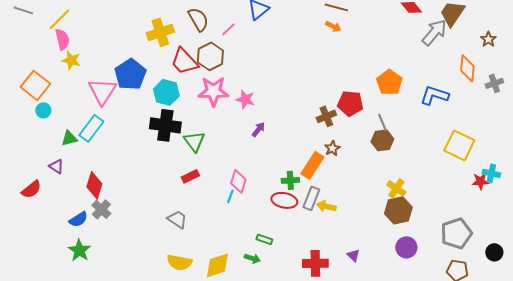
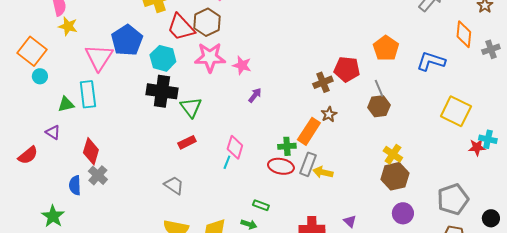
cyan rectangle: (91, 128) -> (88, 94), turned -44
blue semicircle: (78, 219) -> (75, 185), turned 120
green star: (79, 250) -> (53, 216), moved

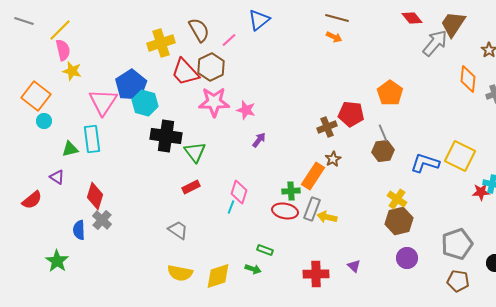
cyan hexagon: (163, 58) -> (145, 103), moved
blue L-shape: (431, 61) -> (425, 163), moved

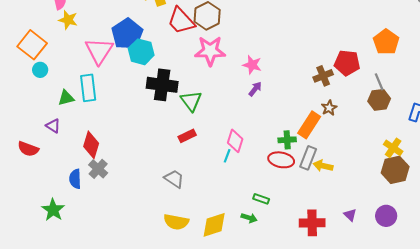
pink star: (246, 110) -> (252, 65), moved
red semicircle: (32, 200) -> (28, 149), turned 60
purple circle: (407, 258) -> (386, 216), moved

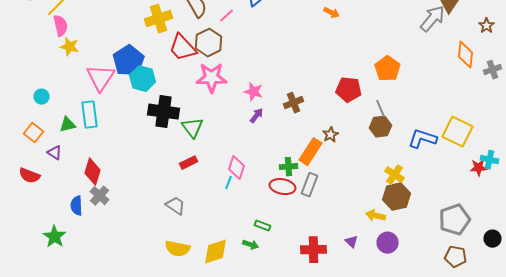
orange square: (32, 45) -> (34, 133), moved, size x0.7
brown cross: (323, 76) -> (294, 103), moved
yellow arrow: (323, 166) -> (376, 216), moved

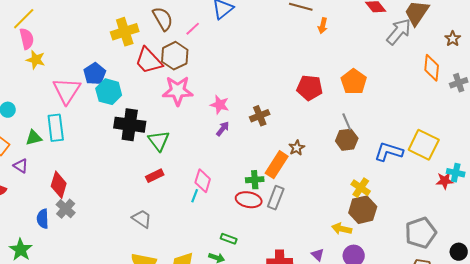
orange arrow: (332, 13) -> (323, 26), moved, turned 77
blue pentagon: (128, 61) -> (95, 74), size x0.7
red pentagon: (348, 90) -> (310, 88), moved

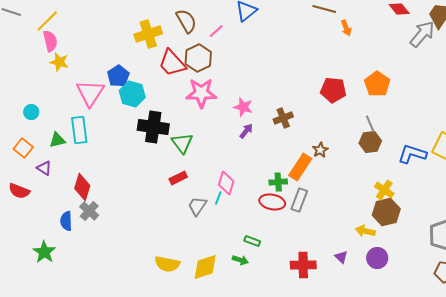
orange arrow: (323, 26) -> (346, 28), turned -35
gray trapezoid: (142, 219) -> (197, 206), moved, turned -90

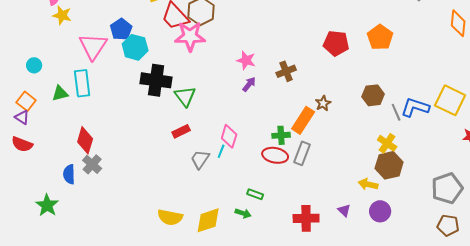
pink star: (201, 93) -> (190, 36), moved
gray line: (370, 124) -> (396, 112), moved
purple triangle: (44, 168) -> (22, 117), moved

